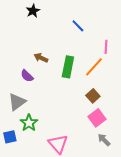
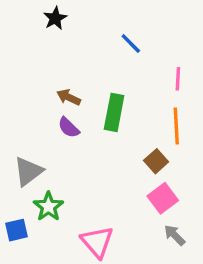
orange line: (94, 67) -> (176, 126), moved, turned -45
purple semicircle: (27, 76) -> (69, 128), moved

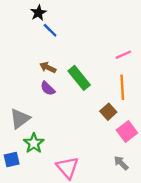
blue line: (131, 44) -> (50, 30), moved
pink line: (178, 79) -> (123, 55), turned 63
green rectangle: (114, 112) -> (79, 78), turned -50
pink square: (163, 198) -> (127, 132), moved

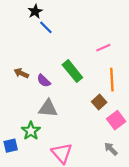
pink line: (123, 55) -> (103, 48), moved
brown arrow: (48, 67) -> (21, 73), moved
gray triangle: (20, 119) -> (48, 108), moved, turned 42

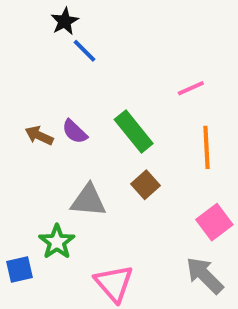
purple semicircle: (44, 81) -> (75, 132), moved
brown square: (99, 102) -> (145, 185), moved
gray arrow: (111, 149) -> (205, 275), size x1.5

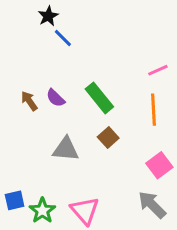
pink line: (191, 88) -> (158, 70), moved
brown arrow: (39, 136) -> (29, 101), turned 30
green star: (57, 242) -> (42, 211), moved

